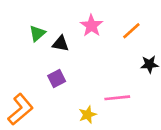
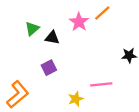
orange line: (131, 31) -> (102, 13), moved

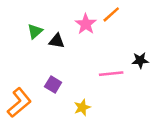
purple square: (49, 68) -> (53, 85), moved, turned -32
pink line: (101, 84) -> (111, 74), moved

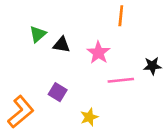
orange line: (111, 14) -> (121, 16), turned -42
pink star: (86, 24) -> (98, 53), moved

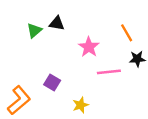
orange line: (121, 16) -> (127, 33), moved, turned -36
black triangle: (62, 45) -> (57, 23), moved

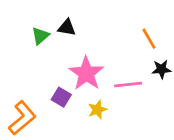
pink star: (89, 47) -> (86, 73), moved, size x1.4
yellow star: (80, 105) -> (97, 110), moved

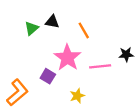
orange line: (149, 39) -> (84, 30), moved
yellow star: (97, 110) -> (77, 96), moved

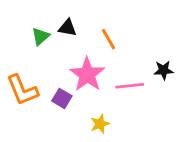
orange L-shape: (17, 92) -> (22, 90), moved, turned 108

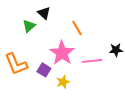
black triangle: (67, 28) -> (44, 13), moved, turned 32
yellow star: (100, 124) -> (63, 82), moved

